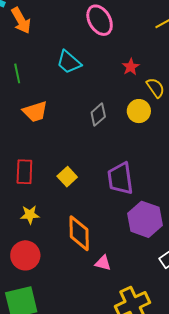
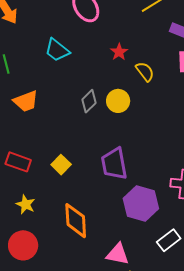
yellow circle: (139, 111) -> (118, 101), moved
red rectangle: (24, 172) -> (18, 162), turned -70
yellow star: (30, 215) -> (26, 204), turned 30
pink triangle: (103, 263) -> (118, 254), moved, size x1.4

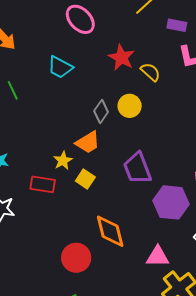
red star: (119, 52) -> (121, 57), size x1.5
orange trapezoid: (26, 101) -> (88, 142), moved
yellow star: (26, 204) -> (63, 161), moved, turned 30
red circle: (23, 245) -> (76, 258), moved

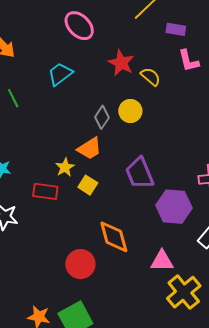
cyan trapezoid: (60, 67) -> (60, 74), turned 116

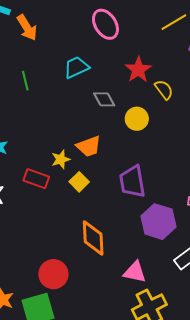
gray diamond: (102, 117) -> (104, 99), moved, turned -75
red circle: (80, 264) -> (53, 274), moved

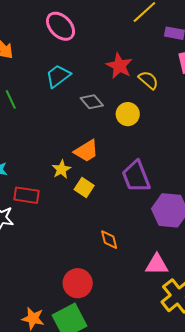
pink ellipse: (105, 24) -> (61, 26), moved
red rectangle: (36, 179) -> (27, 195), moved
orange diamond: (93, 238) -> (109, 240), size x0.6

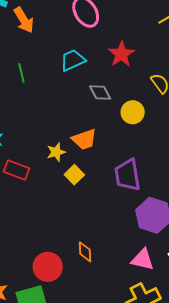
red star: (119, 66) -> (121, 54), moved
orange diamond: (109, 240) -> (85, 252), moved
pink triangle: (157, 265) -> (143, 260), moved

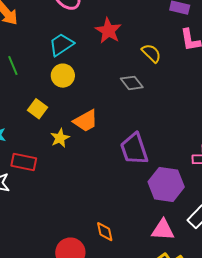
gray diamond: (100, 93) -> (132, 83), moved
yellow circle: (133, 112) -> (63, 76), moved
yellow square: (74, 175) -> (37, 109), moved

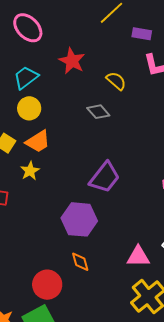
orange trapezoid: (86, 121) -> (38, 141), moved
purple trapezoid: (134, 149) -> (105, 177), turned -120
purple hexagon: (166, 184) -> (79, 219), moved

